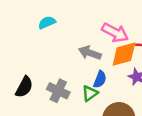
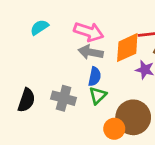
pink arrow: (115, 33) -> (89, 32), moved
blue semicircle: (100, 79) -> (95, 77), moved

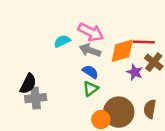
cyan semicircle: (39, 27) -> (62, 41), moved
blue semicircle: (95, 77) -> (90, 72), turned -77
gray cross: (64, 98) -> (36, 98), moved, turned -30

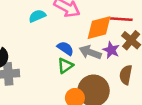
gray arrow: (90, 50) -> (90, 52), moved
brown semicircle: (150, 109) -> (126, 75), moved

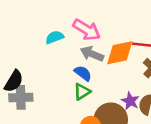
purple star: (111, 50) -> (130, 101), moved
gray arrow: (90, 52) -> (92, 54), moved

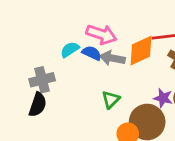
blue semicircle: (83, 73) -> (92, 53), moved
gray cross: (21, 97) -> (42, 80), moved

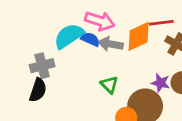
cyan semicircle: (70, 50) -> (69, 36), size x1.6
green triangle: (111, 100) -> (109, 85), turned -30

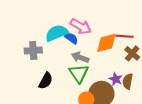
gray arrow: (111, 44) -> (80, 57), moved
green triangle: (109, 85) -> (79, 73), size x1.5
black semicircle: (38, 90) -> (46, 81), moved

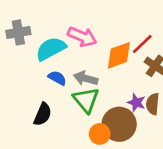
red line: (125, 36) -> (142, 44), turned -42
blue semicircle: (71, 38) -> (57, 78), moved
gray cross: (33, 51) -> (18, 32), moved

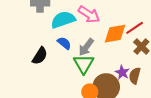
gray arrow: (86, 78) -> (86, 47), turned -78
black semicircle: (43, 114) -> (40, 56), moved

